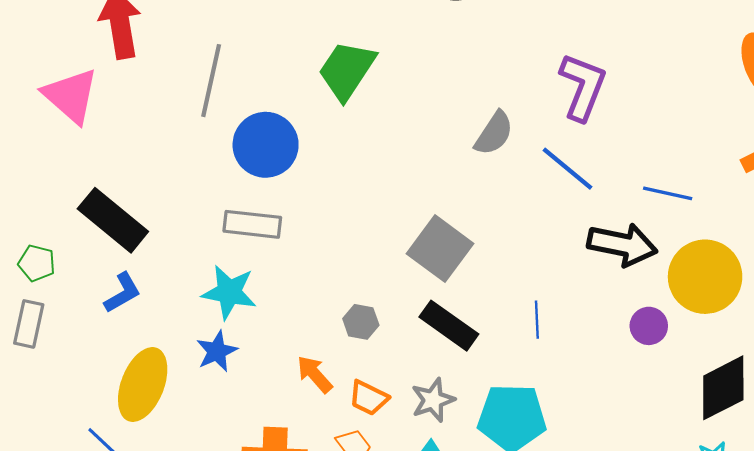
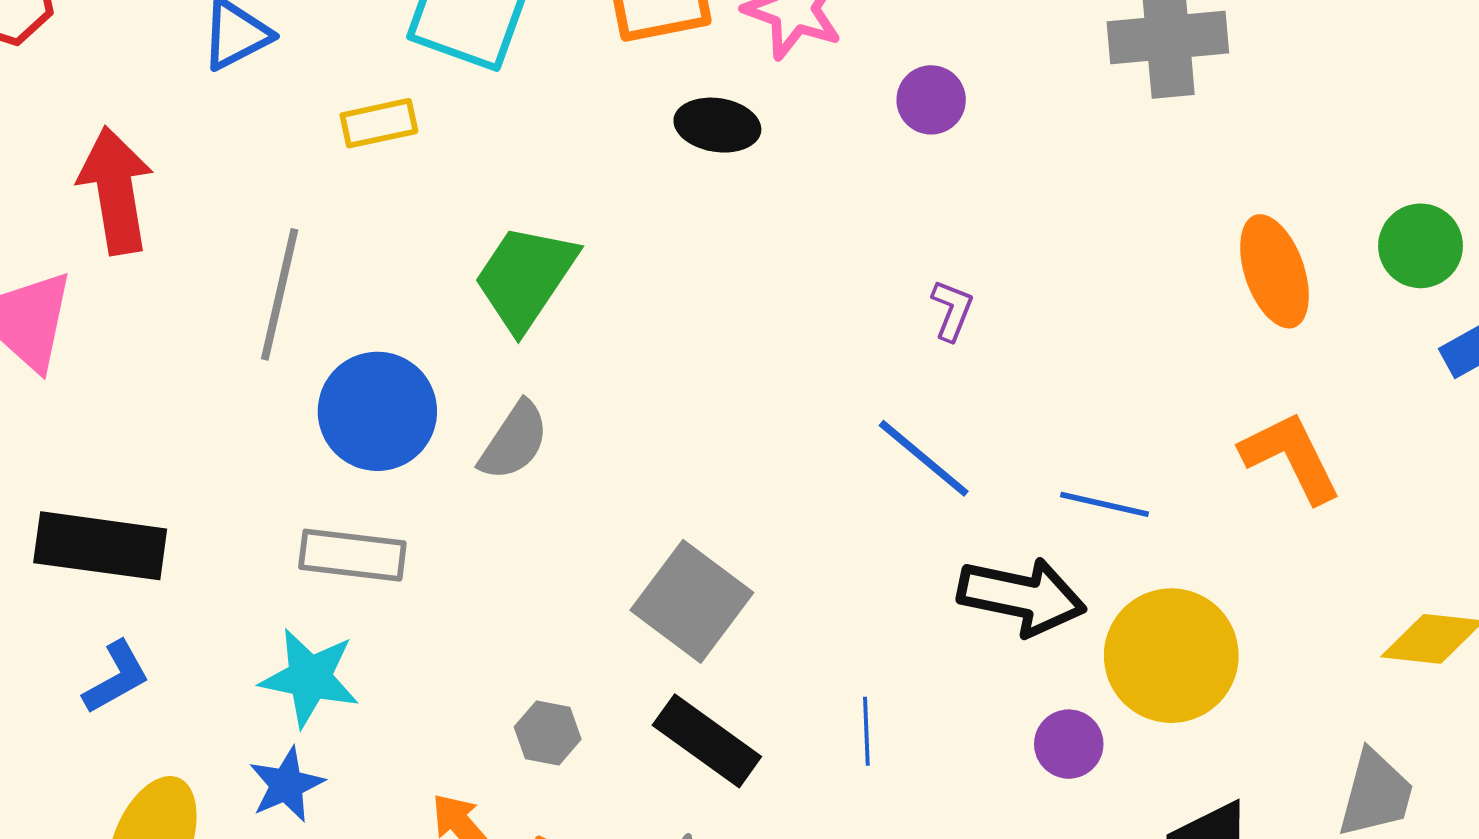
purple L-shape: (583, 87) -> (952, 310), size x0.5
gray semicircle: (494, 133) -> (514, 441), moved
black rectangle: (113, 220) -> (100, 546), turned -32

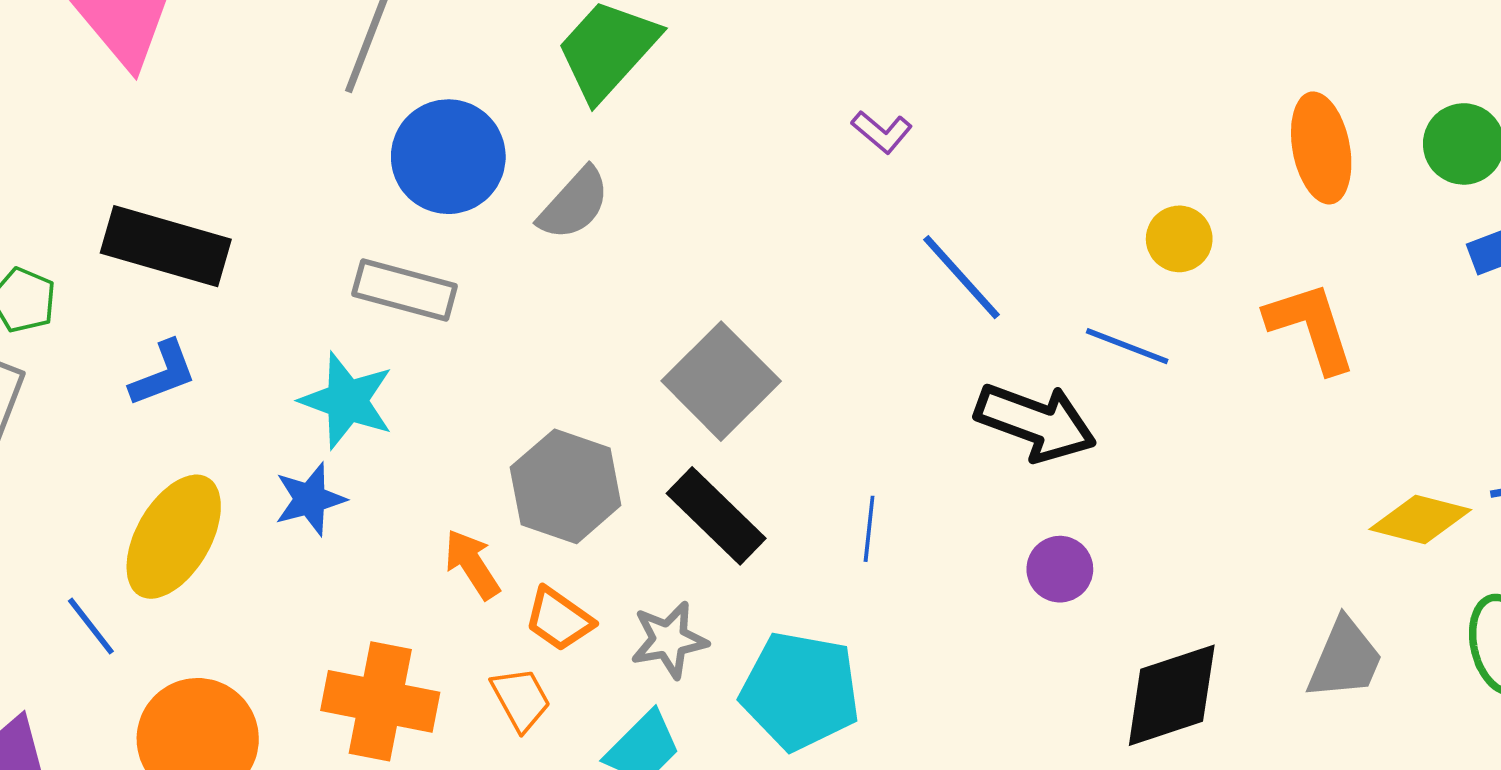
purple L-shape: (952, 310) -> (882, 132), moved, turned 100
yellow circle: (1171, 656) -> (1179, 239), moved, size x0.5
gray hexagon: (548, 733) -> (566, 486), size x1.8

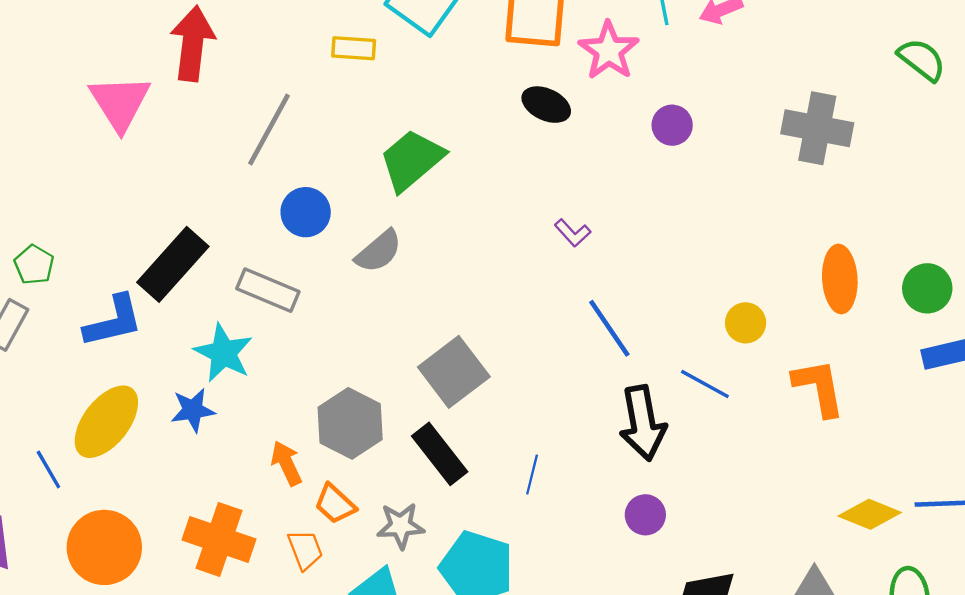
blue circle: (448, 157) -> (306, 212), size x0.7
black rectangle: (166, 246) -> (173, 264), moved, turned -72
blue L-shape: (163, 374) -> (113, 321), size x1.4
black arrow: (1036, 422) -> (643, 423), turned 52

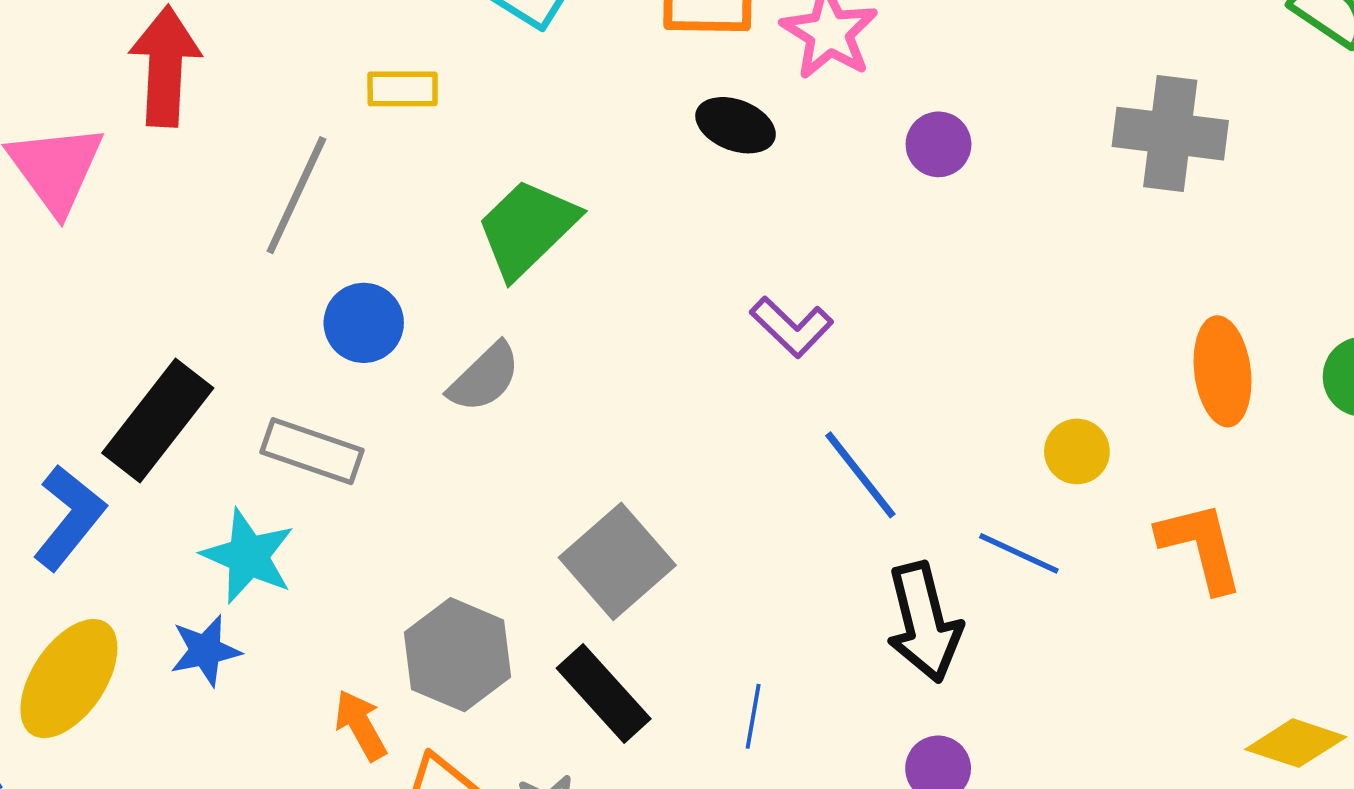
yellow rectangle: (354, 48) -> (403, 89), moved
purple L-shape: (573, 233) -> (792, 327), size x1.4
blue L-shape: (113, 321) -> (69, 518), turned -34

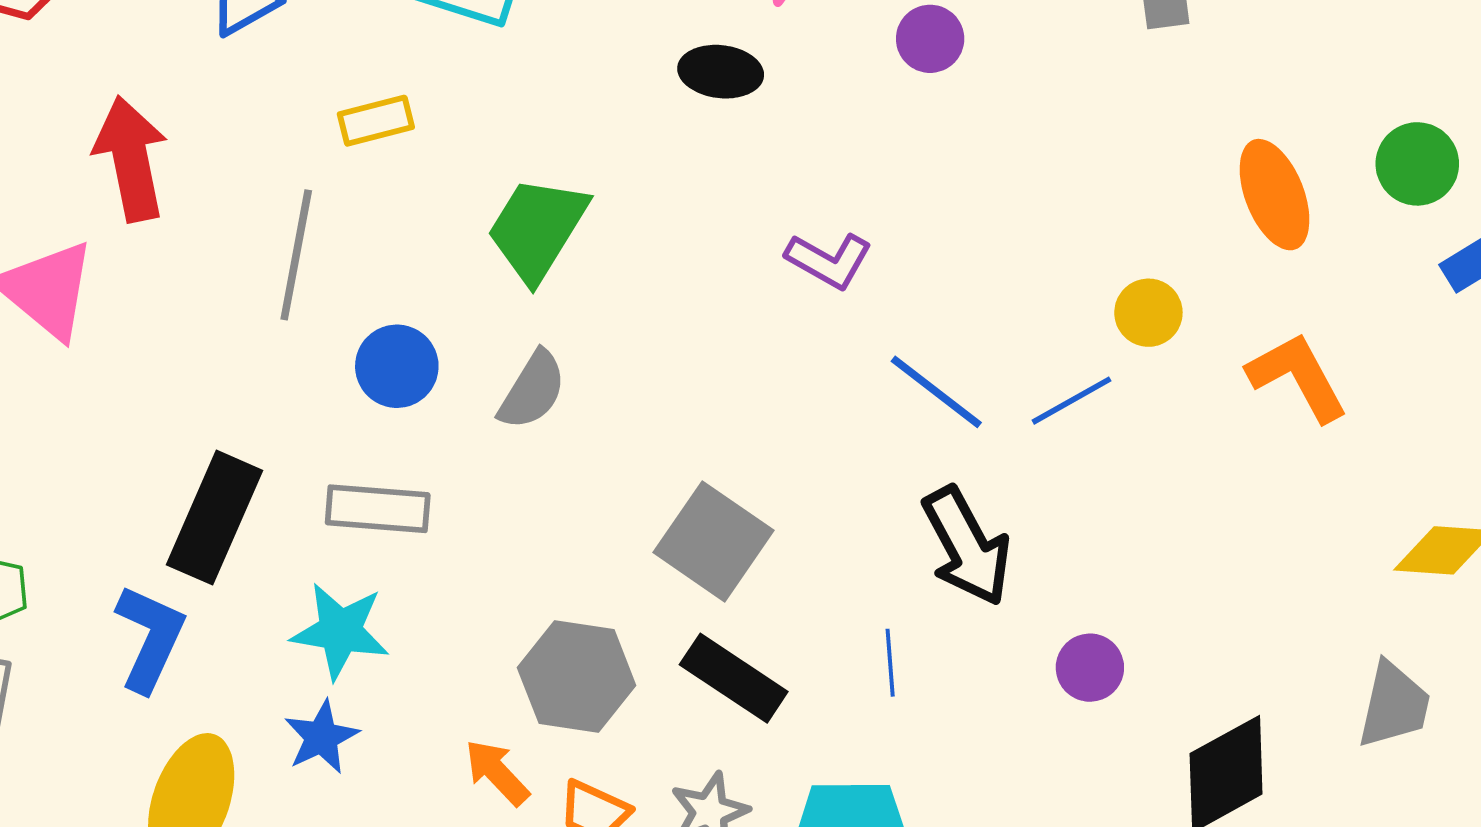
blue line: (1019, 553) -> (1072, 401), moved, turned -40
black arrow: (924, 622) -> (967, 546), moved

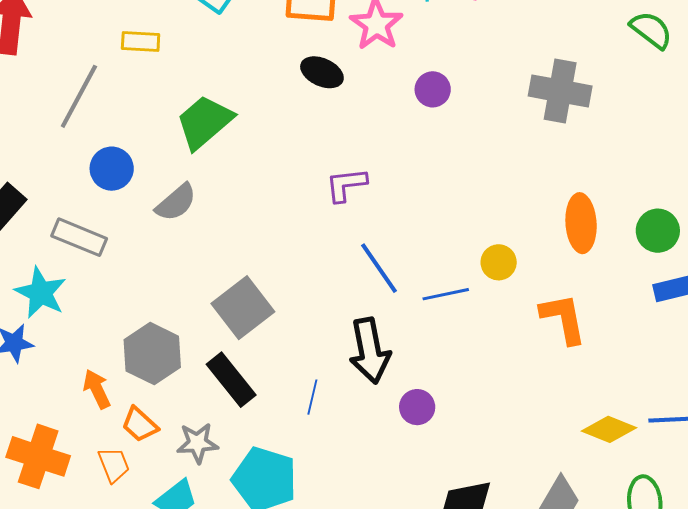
purple L-shape: (829, 260) -> (346, 185), turned 126
purple circle: (1090, 668) -> (417, 407), moved

